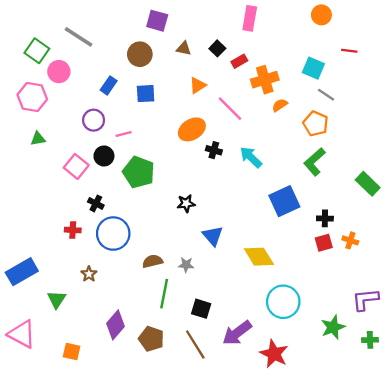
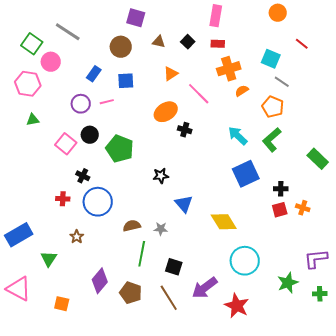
red line: (349, 51) -> (302, 44), turned 32
red rectangle: (239, 61) -> (218, 44), moved, turned 32
pink line: (124, 134) -> (107, 102), moved
cyan arrow: (251, 157) -> (238, 136), moved

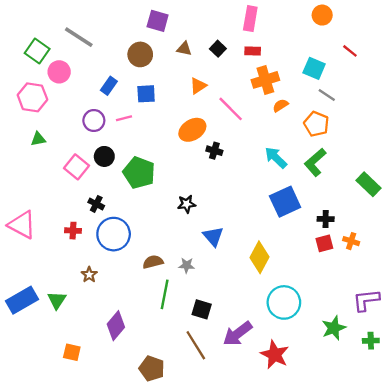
yellow diamond: (224, 222) -> (260, 257), turned 60
blue rectangle: (19, 235) -> (22, 300), moved
pink triangle: (19, 289) -> (22, 225), moved
brown pentagon: (131, 293) -> (152, 368), moved

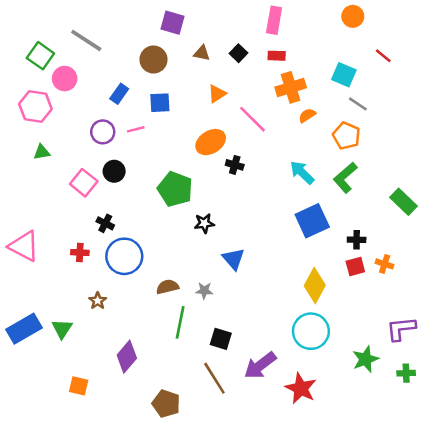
green pentagon: (139, 173) -> (175, 189), moved
yellow diamond: (260, 257) -> (315, 286), moved

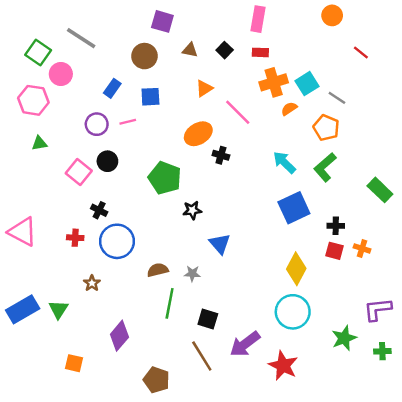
cyan square: (344, 75) -> (307, 84), moved, turned 35
red square: (355, 266) -> (335, 251), turned 30

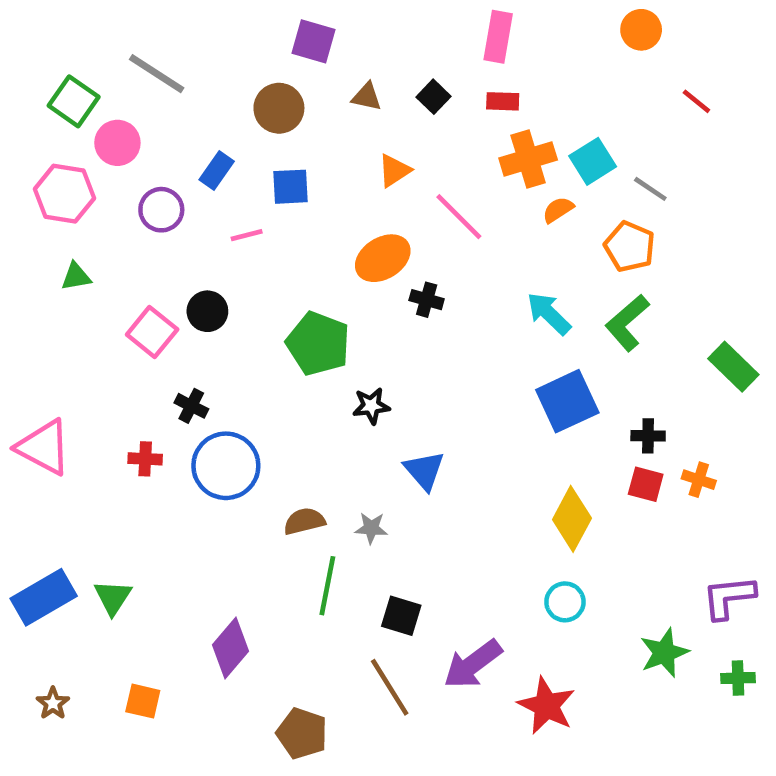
purple circle: (97, 124) -> (161, 210), moved
brown star: (92, 283) -> (53, 703), moved
cyan circle: (293, 312) -> (565, 602), size x0.6

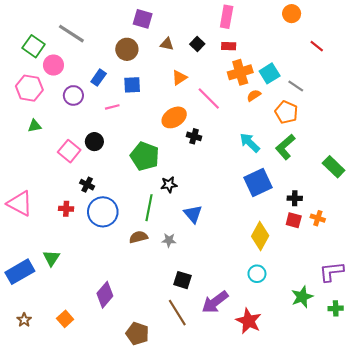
green line: (327, 586) -> (149, 208), moved
green triangle: (113, 597) -> (51, 258), moved
orange square: (143, 701) -> (65, 319), turned 35

